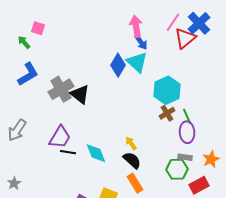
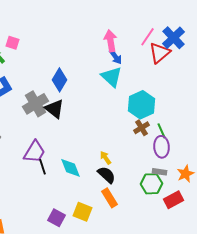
blue diamond: (118, 65) -> (60, 80), moved
black line: (68, 152) -> (42, 167), turned 63

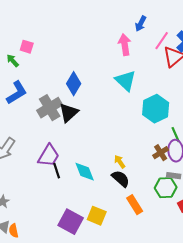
blue arrow: (116, 57) -> (141, 24), moved, turned 63
black triangle: (54, 109) -> (69, 113), turned 40
brown cross: (142, 128) -> (161, 153), moved
orange rectangle: (110, 198) -> (135, 205), moved
purple square: (56, 218) -> (71, 222), size x1.4

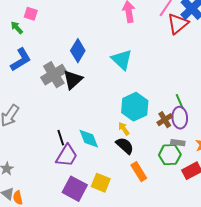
cyan triangle: (126, 81) -> (122, 60), moved
cyan hexagon: (156, 109) -> (135, 107), moved
purple trapezoid: (49, 156) -> (67, 156), moved

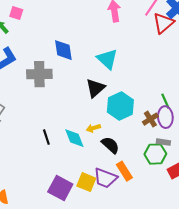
blue diamond: (78, 51) -> (63, 50), turned -40
gray cross: (54, 75) -> (39, 74), turned 30
black triangle: (73, 80) -> (95, 88), moved
yellow arrow: (124, 129) -> (93, 128), moved, turned -72
purple trapezoid: (67, 156) -> (105, 178), moved, turned 80

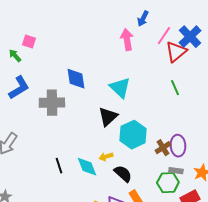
green line: (165, 101) -> (175, 88), moved

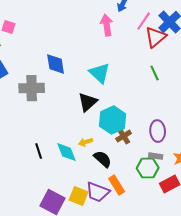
brown cross: (163, 148) -> (124, 136), moved

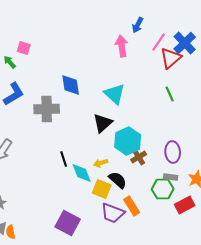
black line: (39, 151) -> (64, 159), moved
yellow square: (79, 196) -> (102, 189), moved

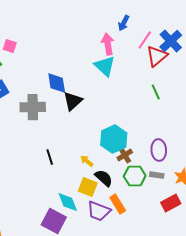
cyan triangle: (115, 94) -> (105, 66), moved
black triangle: (103, 123) -> (73, 101), moved
yellow arrow: (101, 163) -> (87, 161), turned 56
cyan diamond: (82, 173) -> (68, 202), moved
green hexagon: (163, 189) -> (135, 176), moved

